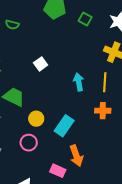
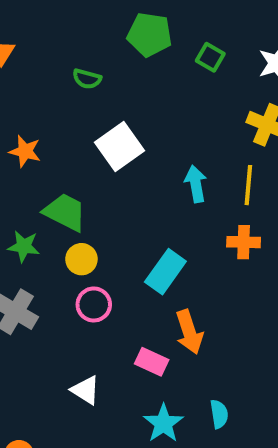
green semicircle: (12, 25) -> (87, 79), moved
white square: (41, 64) -> (120, 147), size x1.6
yellow circle: (36, 119) -> (81, 259), moved

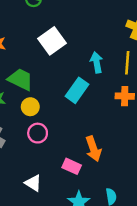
cyan rectangle: (165, 272) -> (77, 90), moved

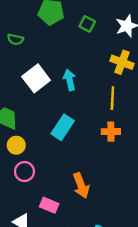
cyan arrow: (97, 62) -> (70, 80), moved
pink rectangle: (72, 166) -> (49, 205), moved

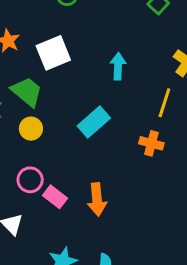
white square: (36, 78) -> (53, 53), moved
pink circle: (24, 172) -> (30, 180), moved
pink rectangle: (49, 205) -> (55, 197), moved

